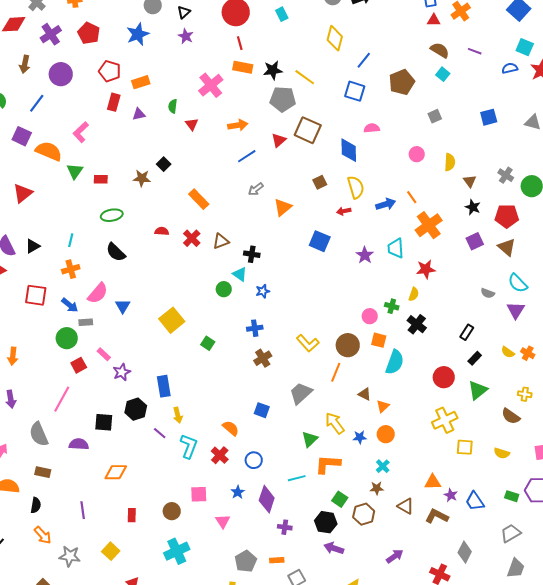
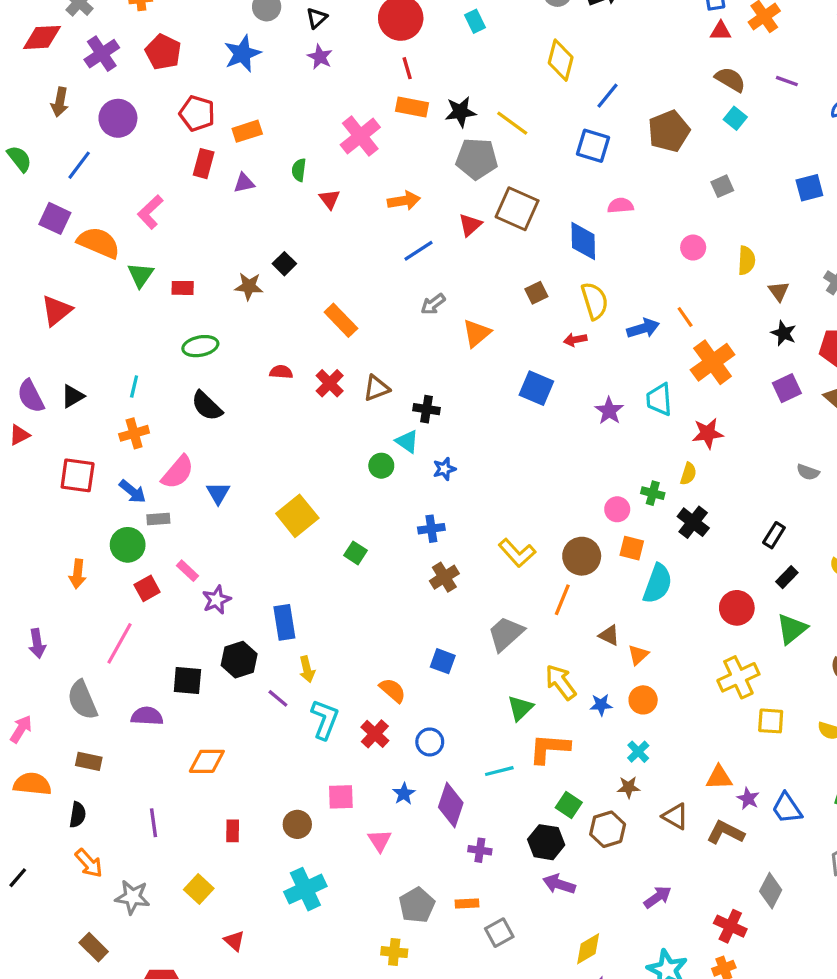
orange arrow: (13, 356) -> (78, 574), moved

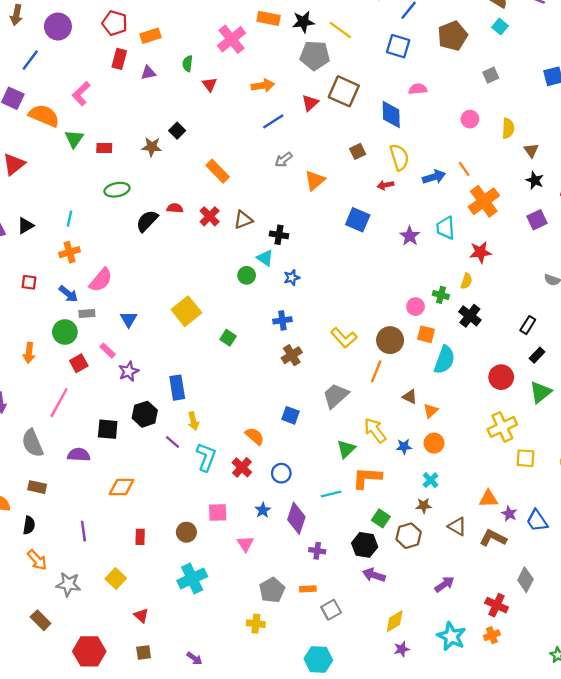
black semicircle: (207, 406) -> (147, 221), moved, turned 90
red square: (78, 475) -> (29, 282), size x0.6
blue triangle: (218, 493) -> (129, 319), moved

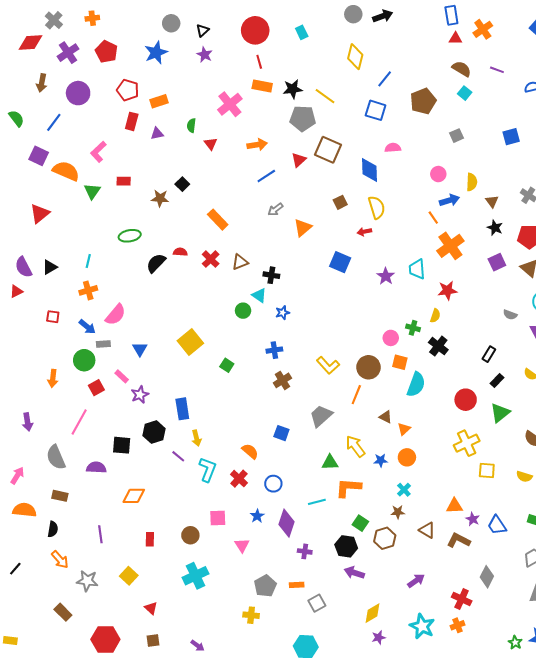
red rectangle: (104, 148) -> (124, 181), moved
blue arrow: (434, 177) -> (449, 200), moved
green triangle: (346, 449) -> (330, 462), turned 42

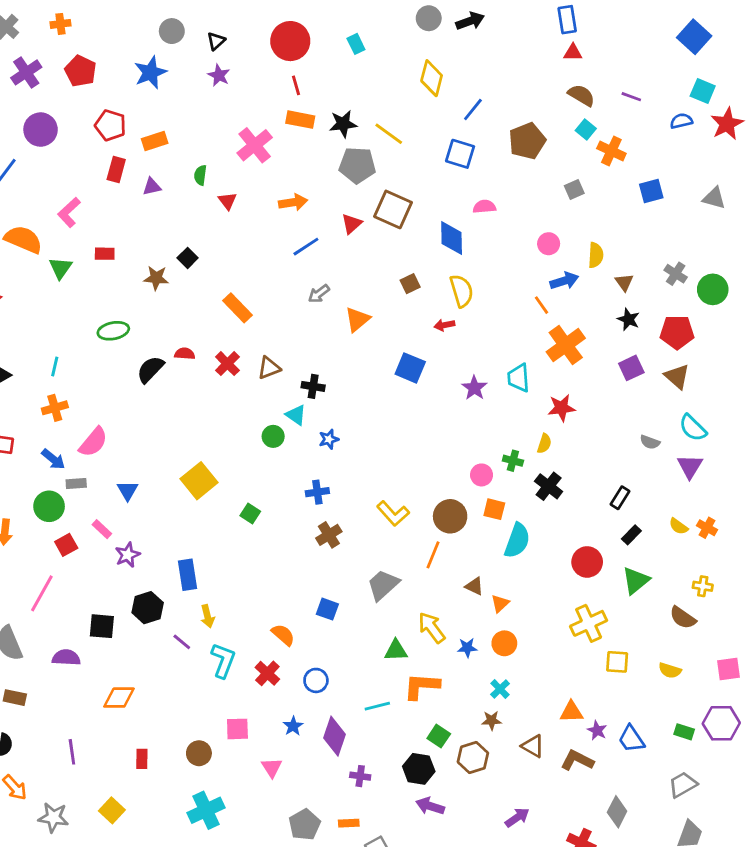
orange cross: (483, 29) -> (611, 151), moved, turned -30

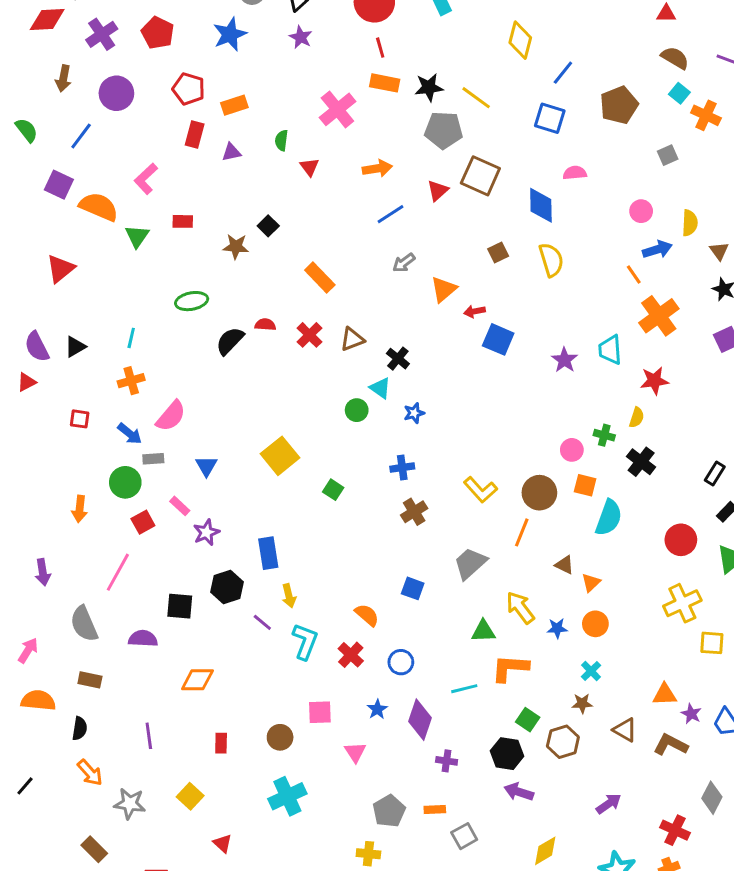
red arrow: (444, 325) -> (475, 311), moved
black cross: (313, 386) -> (398, 359), turned 30

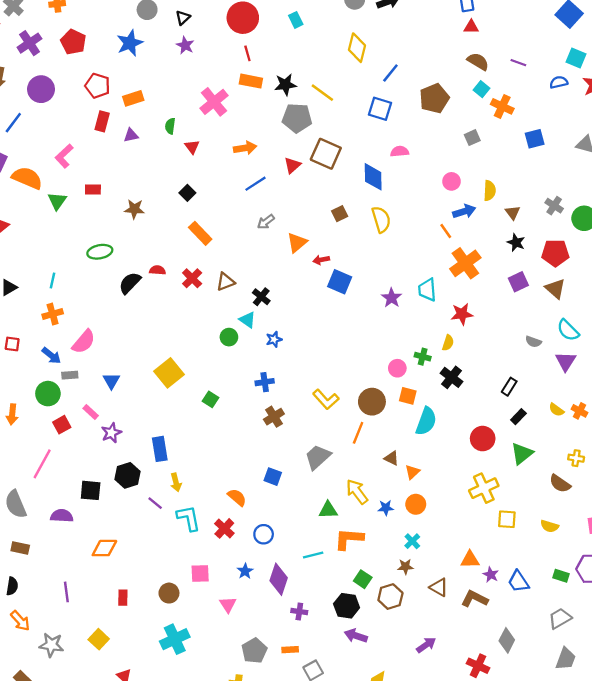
black square: (268, 226) -> (187, 193), moved
cyan L-shape: (305, 642) -> (189, 518), turned -32

